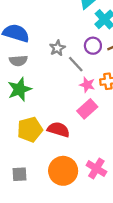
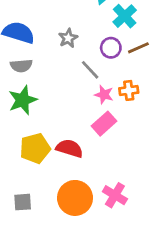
gray star: (57, 48) -> (68, 38), moved

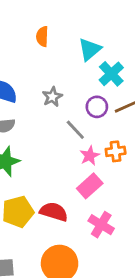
pink star: (104, 95) -> (90, 156), turned 30
pink cross: (115, 195) -> (101, 225), moved

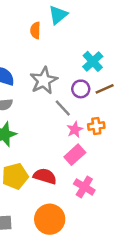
cyan triangle: (90, 49) -> (58, 15), moved
gray star: (52, 97) -> (44, 81), size x1.6

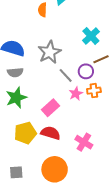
purple circle: (81, 89) -> (86, 71), moved
pink rectangle: (75, 155) -> (51, 108), moved

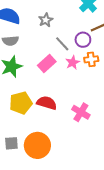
gray star: (50, 52) -> (46, 20), size x0.6
pink rectangle: (51, 108) -> (47, 64), moved
orange circle: (55, 169) -> (37, 145), moved

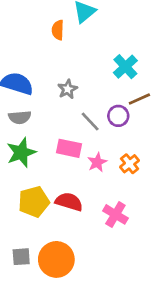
orange cross: (91, 59) -> (130, 164), moved, turned -32
pink star: (73, 62) -> (97, 162), moved
pink rectangle: (47, 64) -> (69, 148), turned 54

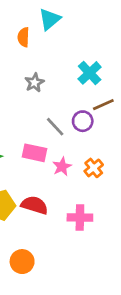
gray star: (68, 89) -> (34, 83), moved
pink cross: (115, 214) -> (80, 218), turned -30
orange circle: (56, 259) -> (22, 262), size x0.7

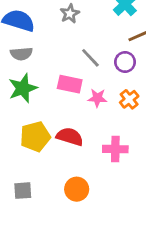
purple circle: (83, 121) -> (125, 62), moved
pink star: (62, 167) -> (97, 98), turned 30
orange circle: (22, 262) -> (77, 189), moved

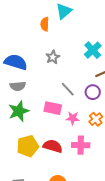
pink cross: (115, 149) -> (81, 145), moved

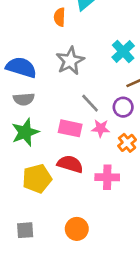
gray star: (53, 57) -> (70, 61), size x1.5
pink star: (73, 118) -> (101, 128), moved
red semicircle: (53, 146) -> (70, 164), moved

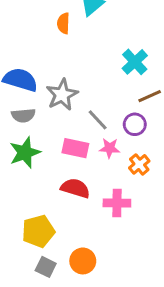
gray star: (70, 61) -> (62, 95), moved
yellow pentagon: (37, 179) -> (38, 231), moved
gray square: (25, 230) -> (46, 267), moved, turned 30

